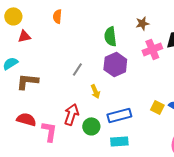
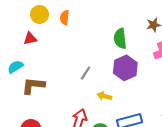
yellow circle: (13, 16) -> (40, 14), moved
yellow arrow: (95, 91) -> (104, 96), turned 128

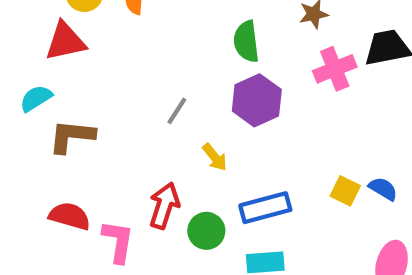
red triangle: (30, 39) -> (65, 41), size x1.5
yellow arrow: (104, 96) -> (215, 157), turned -144

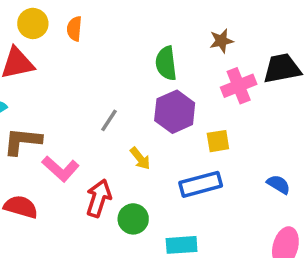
yellow square: (345, 191) -> (218, 141), moved, turned -35
blue rectangle: (265, 208) -> (201, 184), moved
pink L-shape: (118, 241) -> (61, 169), moved, turned 123

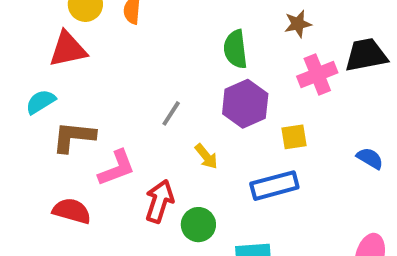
pink L-shape: (61, 169) -> (117, 168), turned -63
blue semicircle: (278, 184) -> (370, 158), moved

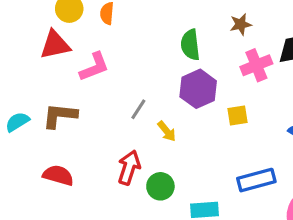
cyan semicircle: (41, 102) -> (17, 122), moved
gray line: (171, 113) -> (138, 109), moved
pink L-shape: (117, 168) -> (94, 67), moved
blue rectangle: (274, 186) -> (256, 180), moved

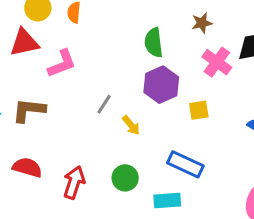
pink cross: (256, 65) -> (217, 62), turned -32
red arrow: (129, 167) -> (74, 182), moved
blue rectangle: (256, 180) -> (185, 164), moved, turned 40

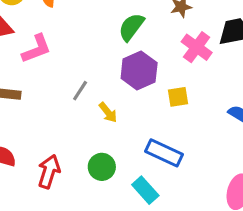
green semicircle: (154, 43) -> (131, 27), turned 44
cyan rectangle: (167, 201) -> (145, 190), turned 52

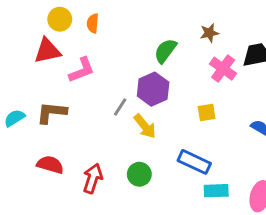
purple hexagon: (139, 70) -> (153, 89), moved
yellow arrow: (108, 112) -> (145, 126), size x1.4
cyan rectangle: (145, 190) -> (216, 191), moved, turned -50

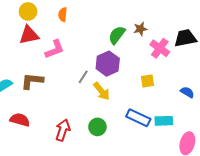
yellow circle: (60, 19) -> (28, 12), moved
brown star: (209, 33) -> (140, 29), moved
red semicircle: (50, 165) -> (20, 120), moved
cyan rectangle: (216, 191) -> (164, 121), moved

